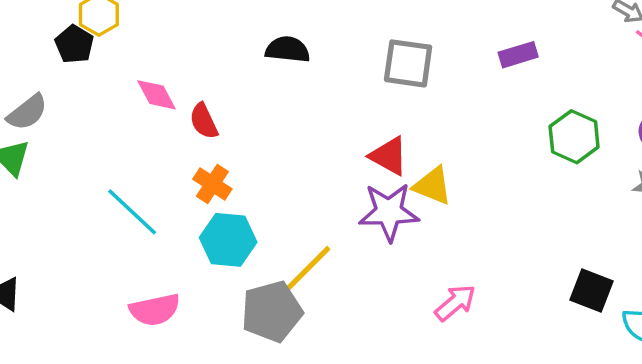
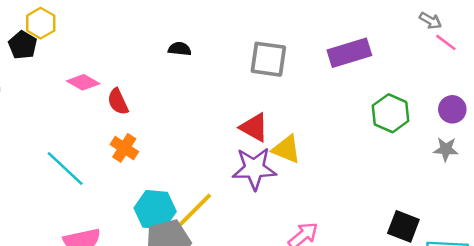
black semicircle: (288, 49) -> (180, 49), size x0.7
purple rectangle: (518, 55) -> (349, 53), size x1.5
pink diamond: (157, 95) -> (83, 82), turned -32
cyan hexagon: (228, 240) -> (155, 210), moved

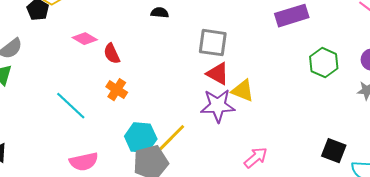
gray square: (268, 59) -> (213, 43), moved

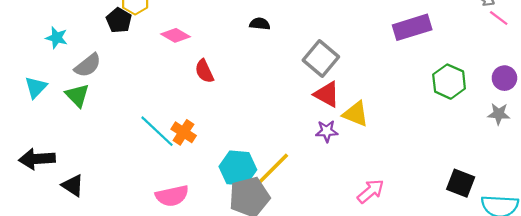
pink diamond: (85, 39) -> (175, 35), moved
gray square: (213, 43) -> (321, 58), turned 32
orange cross: (117, 90) -> (184, 132), moved
purple star: (218, 106) -> (327, 131), size x0.6

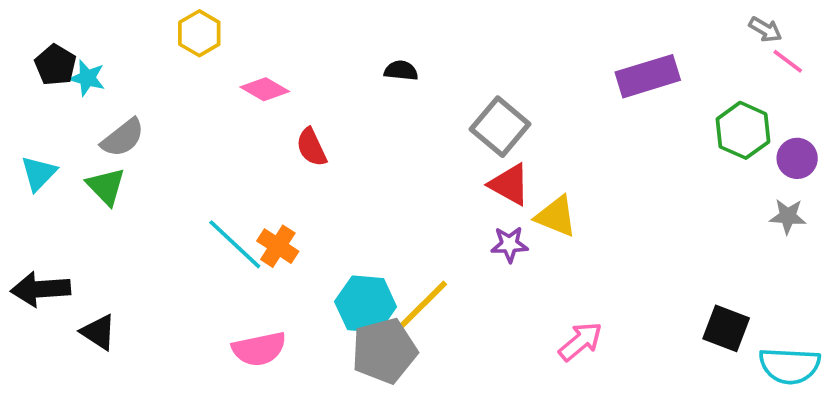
black pentagon: (119, 20) -> (55, 65), moved
cyan star: (57, 38) -> (87, 78), moved
green hexagon: (449, 82) -> (743, 130), moved

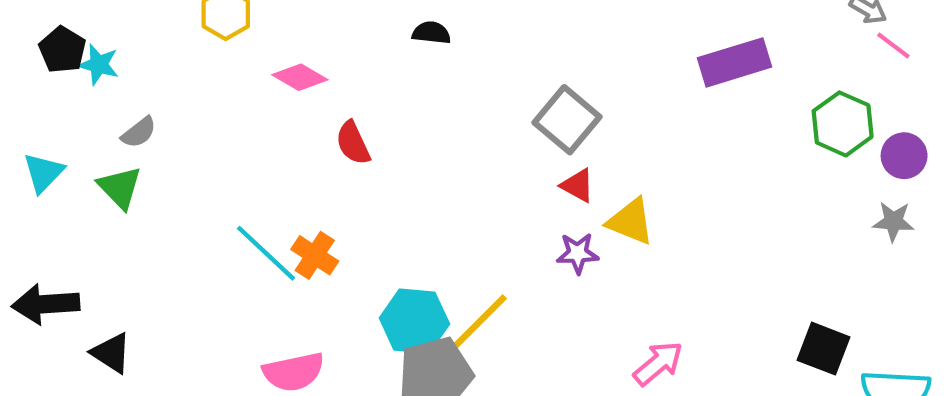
black semicircle: (401, 71) -> (431, 33), moved
gray semicircle: (123, 138) -> (139, 132), size x0.7
red triangle: (509, 185) -> (578, 185), size x0.7

